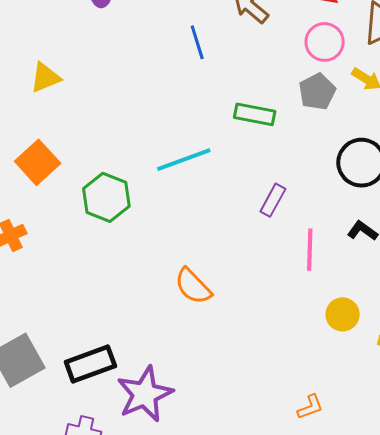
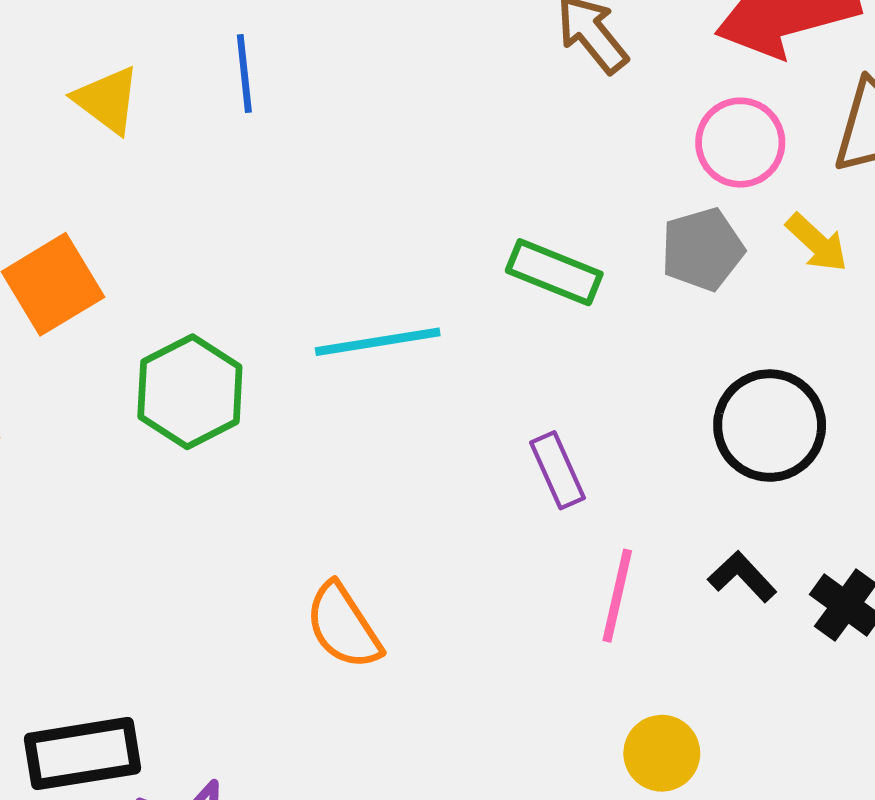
blue line: (197, 42) -> (244, 73), moved
yellow triangle: (45, 78) -> (107, 100), turned 48
purple rectangle: (273, 200) -> (557, 470), turned -64

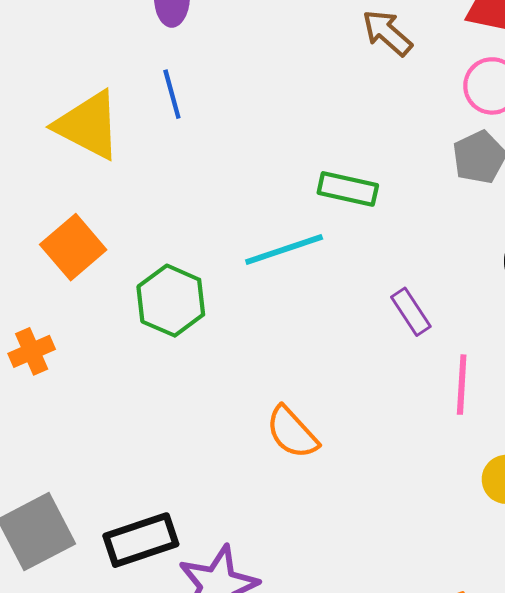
yellow triangle: (107, 100) -> (88, 125), size x1.6
green rectangle: (554, 272) -> (348, 189), moved

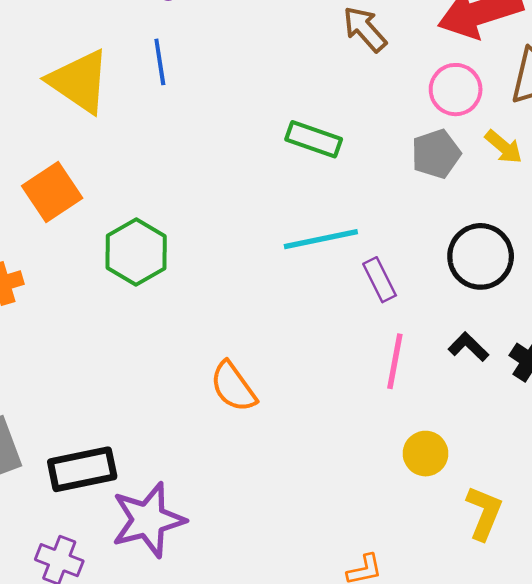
green rectangle: (348, 189) -> (314, 139), moved
cyan line: (284, 249) -> (321, 239), moved
purple rectangle: (411, 312) -> (380, 280), moved

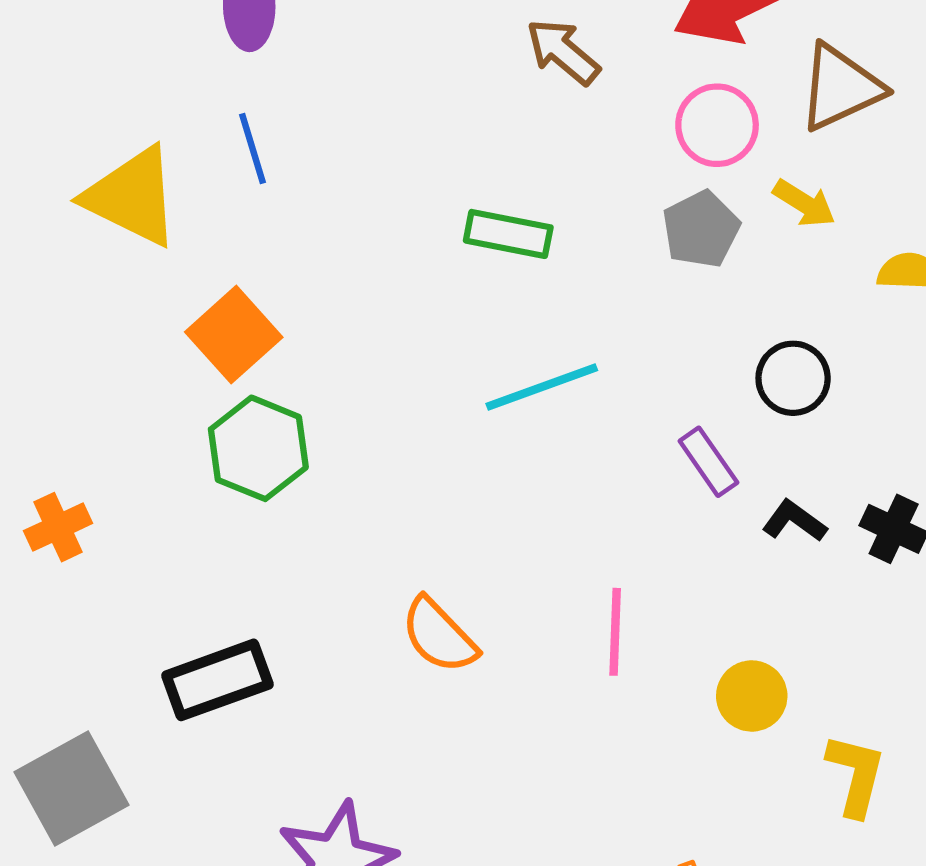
orange square: (52, 192) -> (234, 335), moved
black circle: (481, 256) -> (793, 378), size x0.7
purple rectangle: (380, 280) -> (708, 462), moved
pink line: (395, 361) -> (615, 632), moved
black rectangle: (82, 469) -> (217, 680), moved

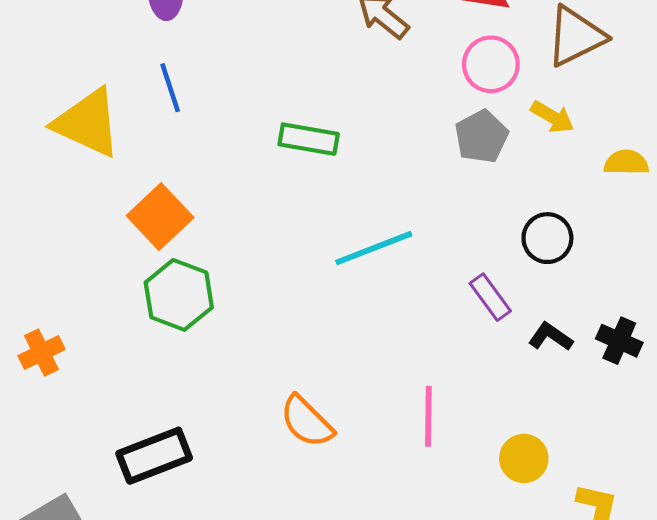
green rectangle: (508, 234) -> (309, 139), moved

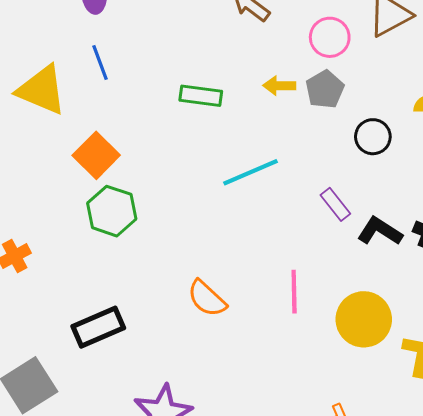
yellow arrow: (552, 117) -> (279, 86), moved, turned 152
black circle: (547, 238) -> (373, 137), moved
black L-shape: (551, 337) -> (380, 231), size x1.4
yellow circle: (524, 458) -> (364, 319), size x1.6

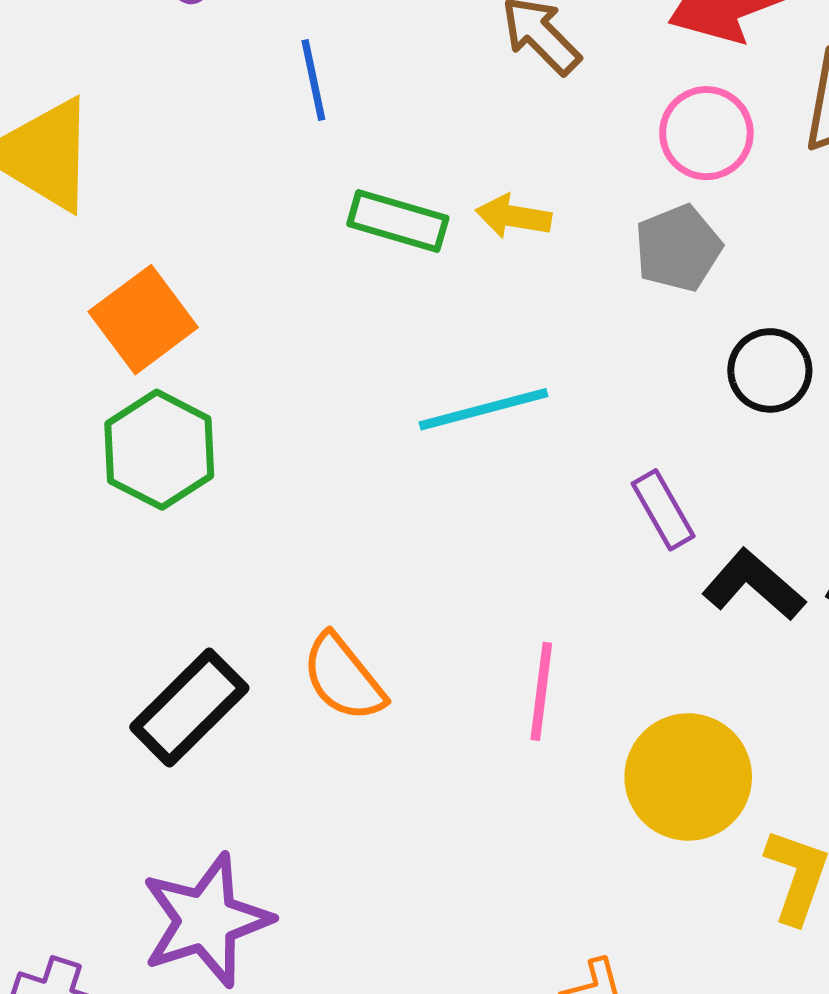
blue line: (100, 63) -> (313, 80), moved
yellow arrow: (279, 86) -> (514, 216), moved
black rectangle: (98, 327) -> (189, 708), moved, turned -30

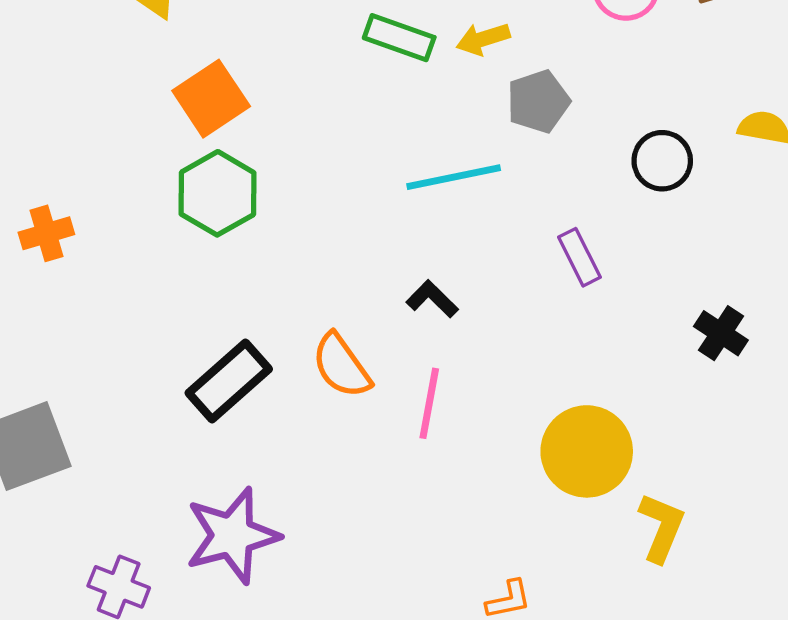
yellow arrow: (514, 216) -> (483, 39), turned -30
gray pentagon: (678, 248) -> (538, 101), moved
black L-shape: (754, 585) -> (432, 299), moved, size x0.7
pink line: (541, 691) -> (429, 403), moved

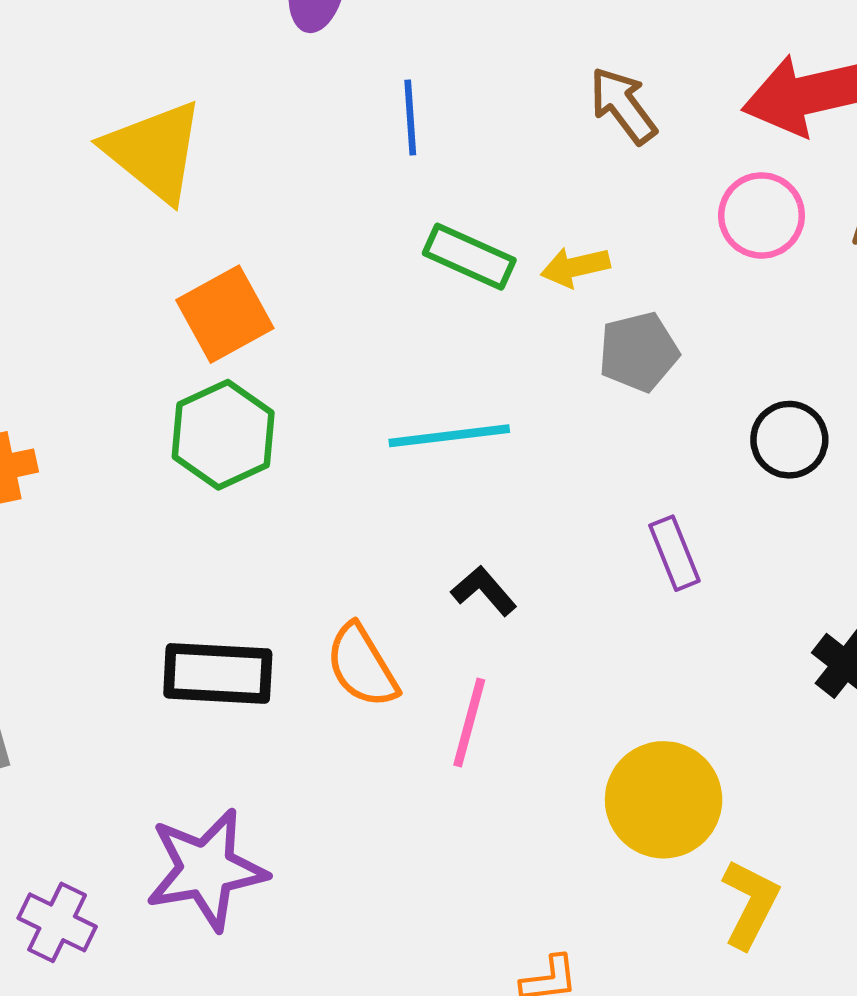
cyan line: (454, 177) -> (449, 436), moved
black rectangle: (229, 381) -> (218, 673), turned 40

